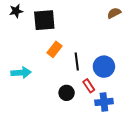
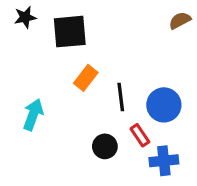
cyan arrow: (21, 73) -> (33, 115), turned -66

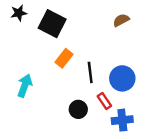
brown semicircle: (180, 20) -> (121, 20), moved
black square: (70, 32) -> (52, 24), turned 32

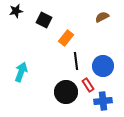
black square: (52, 24) -> (44, 20), size x0.7
orange rectangle: (64, 58) -> (66, 38), moved
black circle: (78, 109) -> (66, 92), size x1.5

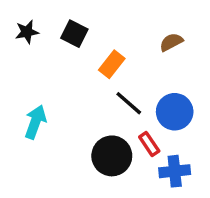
black star: (16, 11) -> (27, 32), moved
brown semicircle: (102, 17) -> (171, 42), moved
black line: (76, 61) -> (129, 103), turned -42

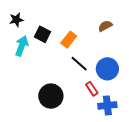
black square: (74, 34) -> (43, 34), moved
cyan arrow: (35, 122) -> (22, 46), moved
black circle: (112, 156) -> (51, 96), moved

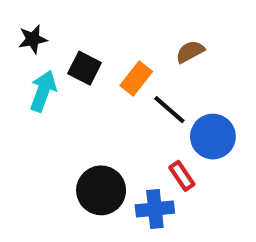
brown semicircle: (105, 26) -> (190, 52), moved
black line: (79, 64) -> (169, 110), moved
blue cross: (107, 105) -> (155, 209), moved

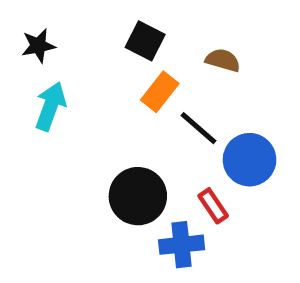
brown semicircle: (190, 52) -> (223, 60), turned 44
black square: (85, 68) -> (145, 41), moved
black circle: (101, 190) -> (138, 196), moved

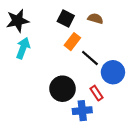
black star: (38, 46) -> (18, 21), size x1.5
brown semicircle: (223, 60) -> (95, 18), moved

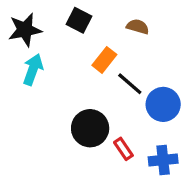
black square: (66, 18) -> (79, 20), moved
red rectangle: (97, 93) -> (123, 149), moved
blue cross: (82, 111) -> (163, 160), moved

